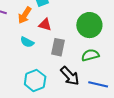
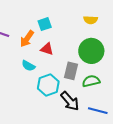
gray rectangle: (58, 47) -> (71, 71), moved
cyan hexagon: (35, 80) -> (48, 85), moved

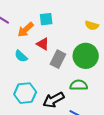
gray rectangle: (71, 71) -> (58, 59), moved
cyan hexagon: (48, 85) -> (25, 93), moved
black arrow: (70, 101) -> (53, 100), turned 90

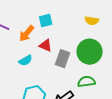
cyan semicircle: (21, 56) -> (25, 60), turned -64

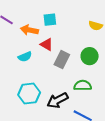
orange arrow: (27, 33) -> (29, 30), turned 54
green circle: (90, 52) -> (90, 56), size x0.7

